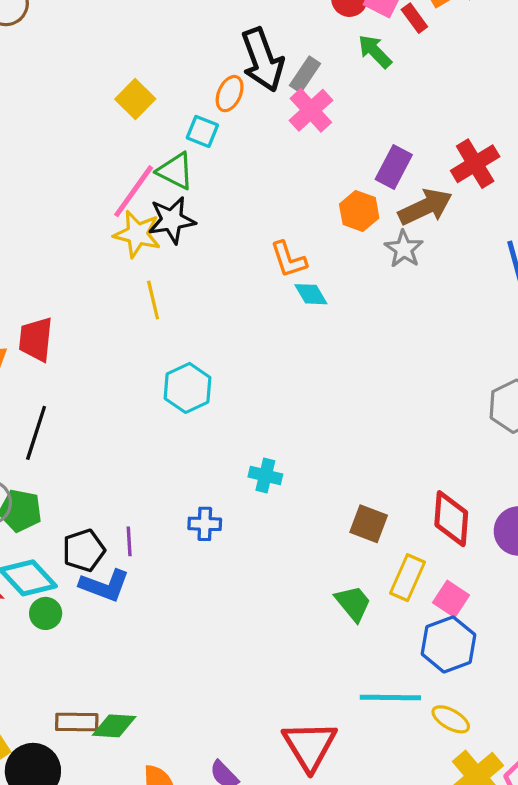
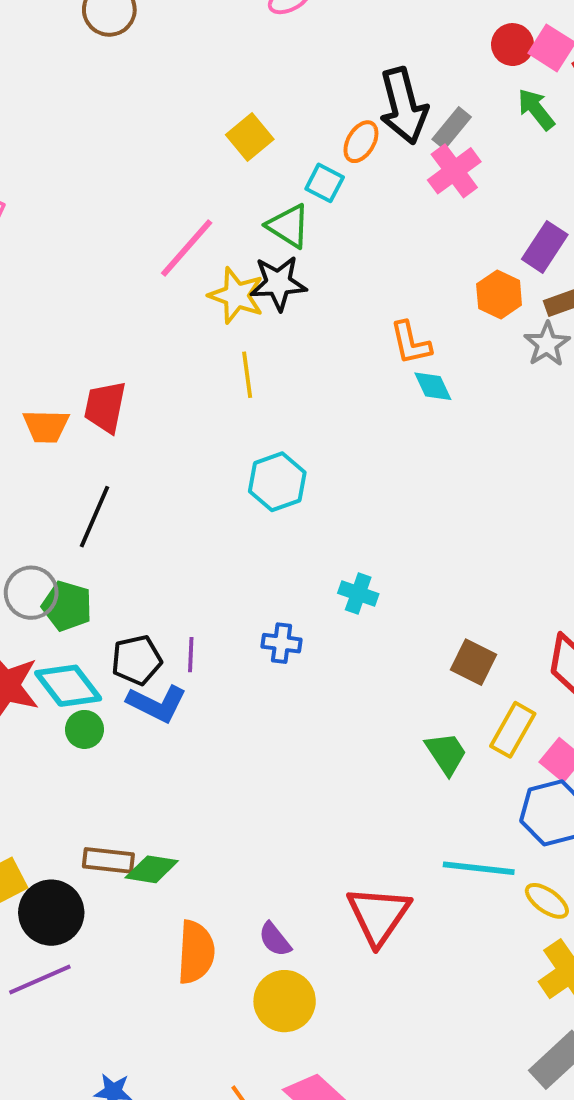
pink line: (134, 191) -> (187, 248), moved

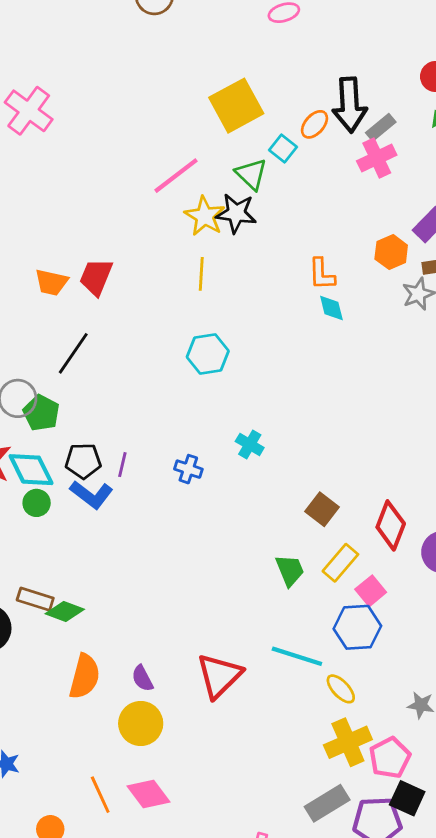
yellow square: (250, 137) -> (236, 106), size x1.6

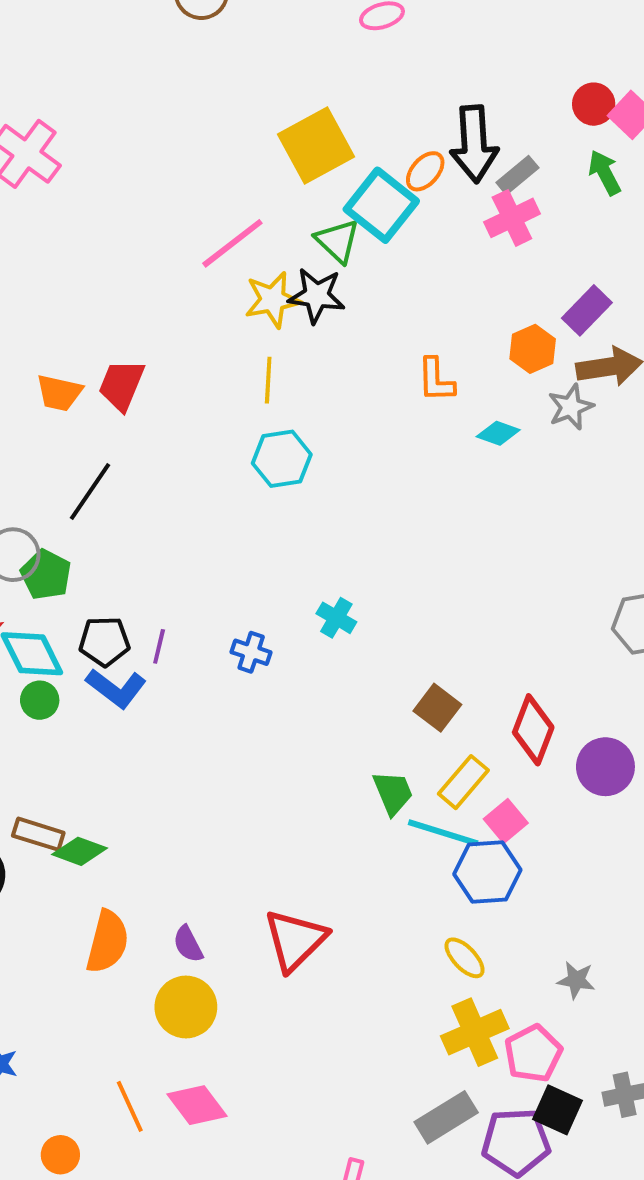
cyan square: (283, 149) -> (381, 205), size x1.8
yellow star: (205, 216) -> (273, 300), turned 30
cyan diamond: (331, 308) -> (498, 433), moved, turned -56
cyan hexagon: (208, 354) -> (282, 459), moved
cyan line: (297, 656) -> (443, 833), moved

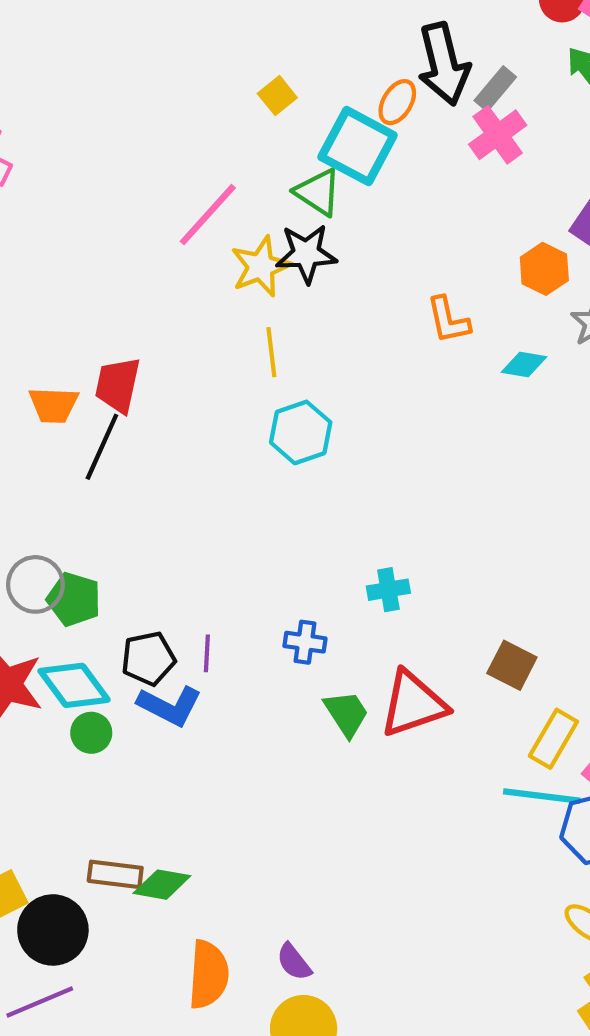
yellow square: (316, 145) -> (277, 96), size x0.5
black line: (90, 491) -> (102, 447), moved
cyan cross: (336, 618) -> (388, 590), turned -30
green trapezoid: (393, 793) -> (346, 714), moved
red triangle: (295, 940) -> (413, 704), moved, turned 36

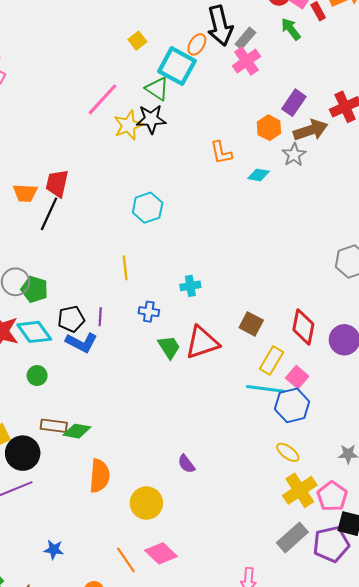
yellow line: (271, 352) -> (125, 268), moved
green circle: (91, 733) -> (37, 376), moved
purple semicircle: (294, 962) -> (186, 464), moved

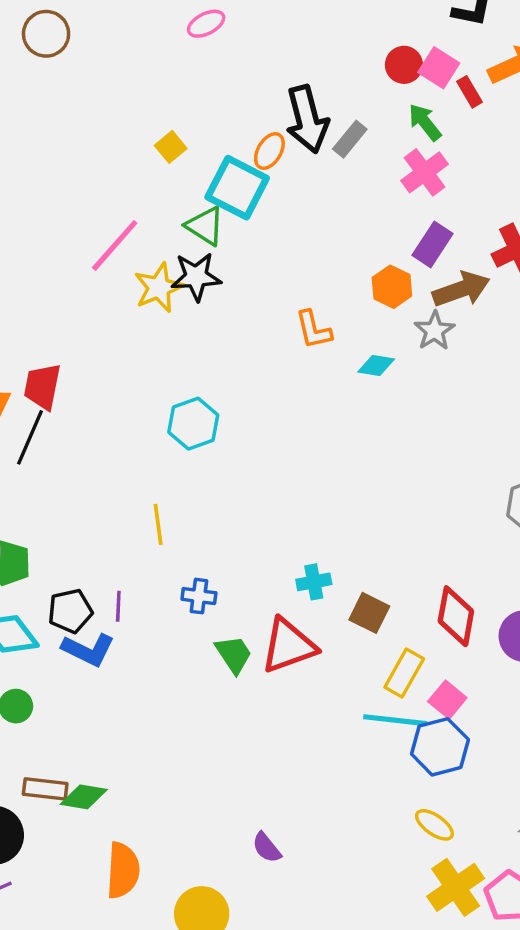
pink cross: (246, 61) -> (425, 172), moved
cyan cross: (190, 286) -> (314, 582), moved

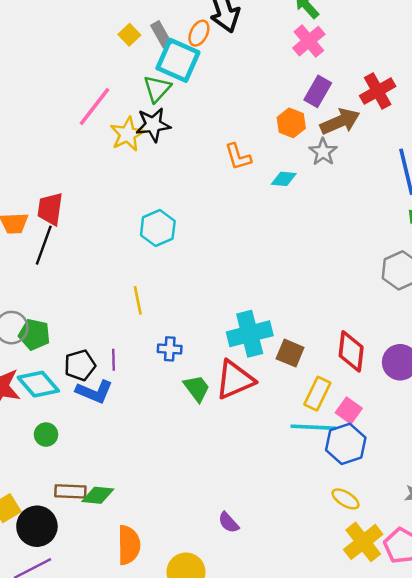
gray rectangle: (350, 139) -> (161, 34), moved, turned -65
green triangle: (205, 226) -> (157, 89), turned 44
cyan cross: (314, 582) -> (250, 334), size x1.8

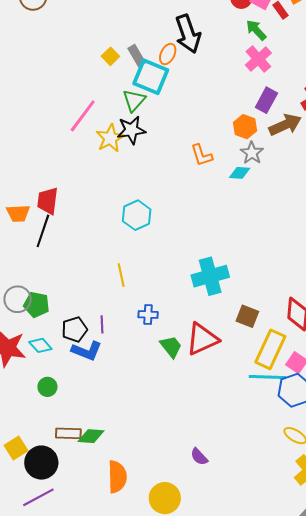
gray star: (323, 152) -> (252, 153), moved
cyan cross: (250, 334) -> (210, 276), moved
cyan diamond: (38, 384) -> (40, 345), size x0.7
yellow rectangle: (317, 394) -> (270, 349), size x1.4

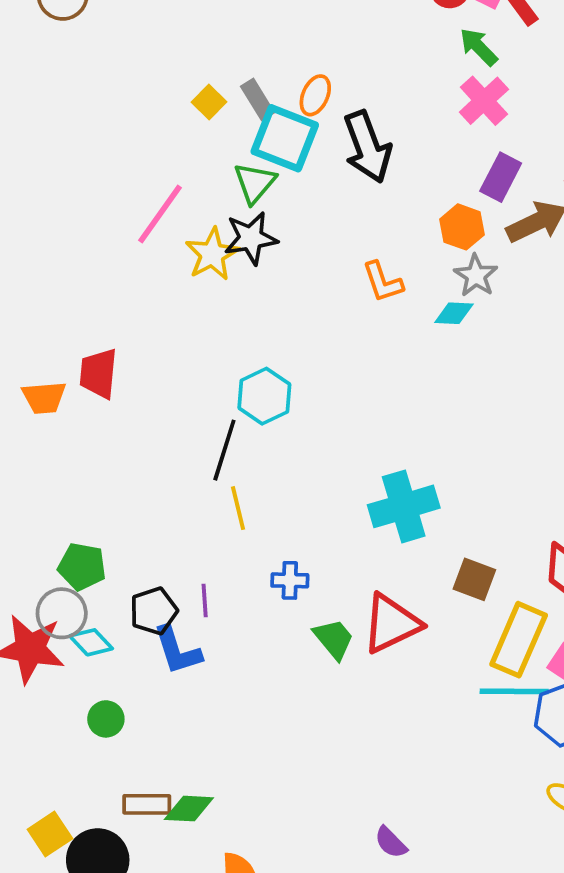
black arrow: (188, 34) -> (367, 147), moved
black line: (43, 231) -> (224, 450), moved
gray circle: (18, 299) -> (62, 613), moved
blue L-shape: (87, 351) -> (177, 650), turned 52

